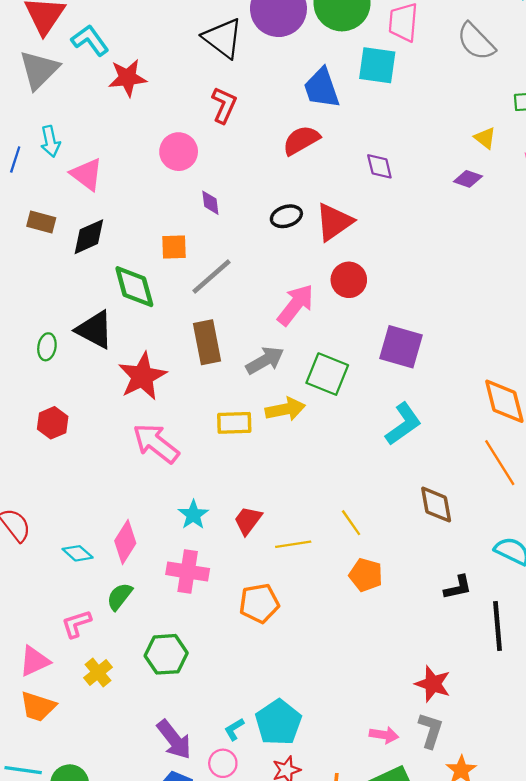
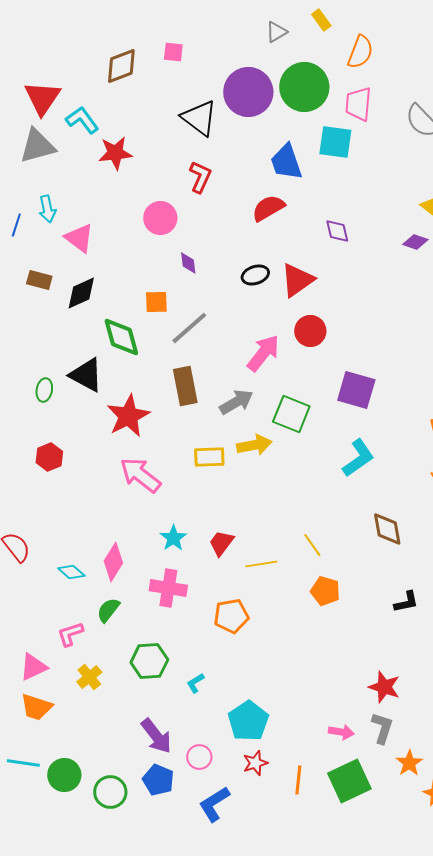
gray triangle: (39, 70) -> (37, 146), turned 30
cyan L-shape: (234, 729) -> (195, 683), moved

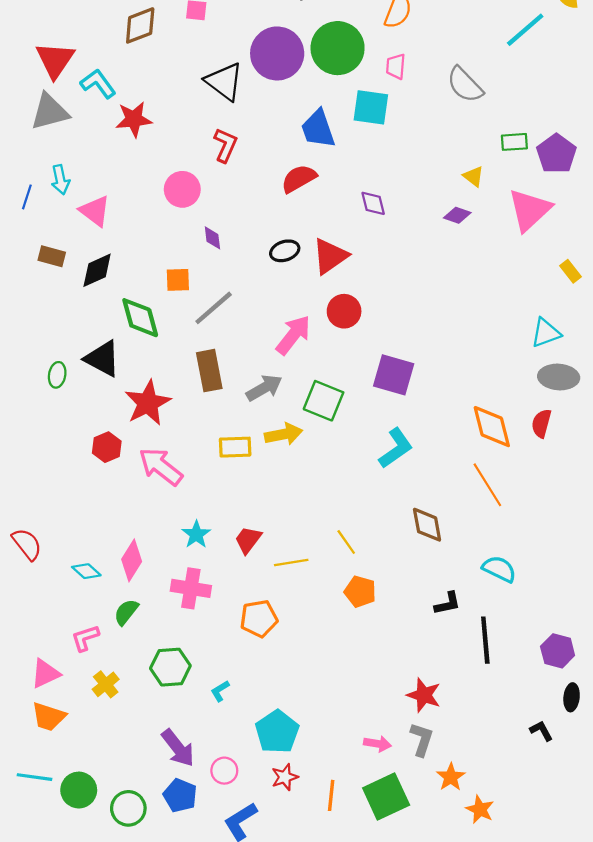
pink trapezoid: (358, 104) -> (396, 66), size x0.7
red hexagon: (49, 457) -> (107, 447), moved

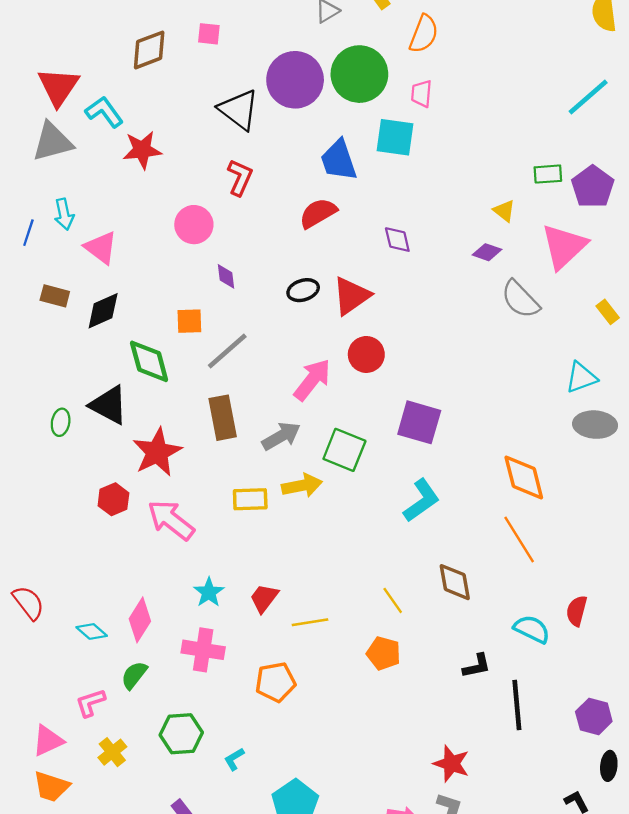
cyan line: (525, 30) -> (588, 97), moved
gray semicircle: (465, 85) -> (520, 299), moved
red semicircle: (541, 423) -> (577, 611), moved
yellow line: (346, 542) -> (393, 600), moved

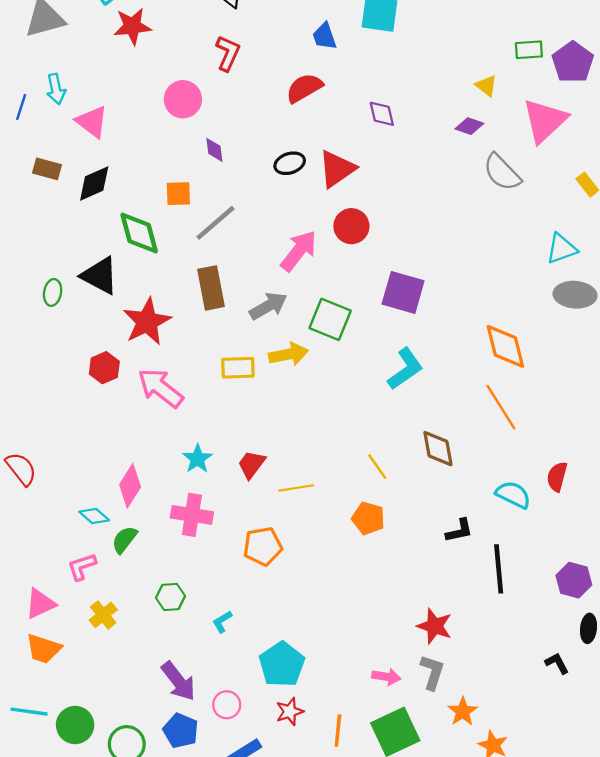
blue trapezoid: (339, 160) -> (324, 36), size x0.7
cyan diamond: (92, 631) -> (94, 516), moved
green hexagon: (181, 734) -> (171, 597), size x0.7

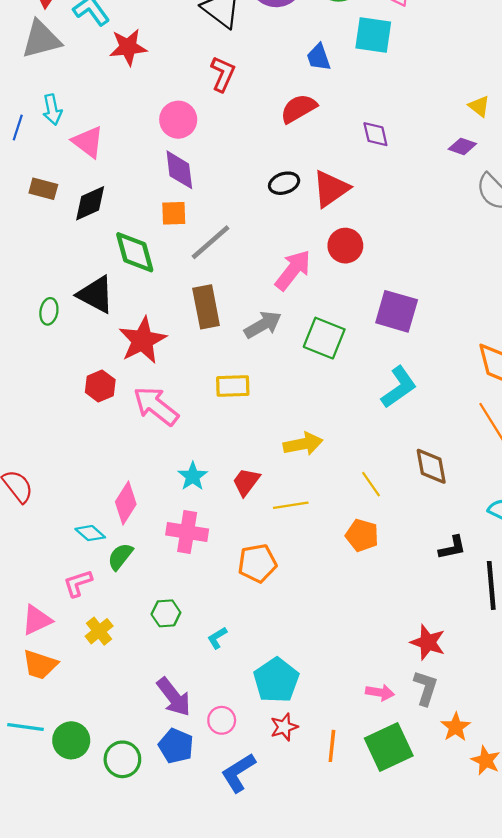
purple diamond: (214, 150) -> (179, 170), moved, size x1.6
yellow arrow: (289, 354) -> (303, 444), moved

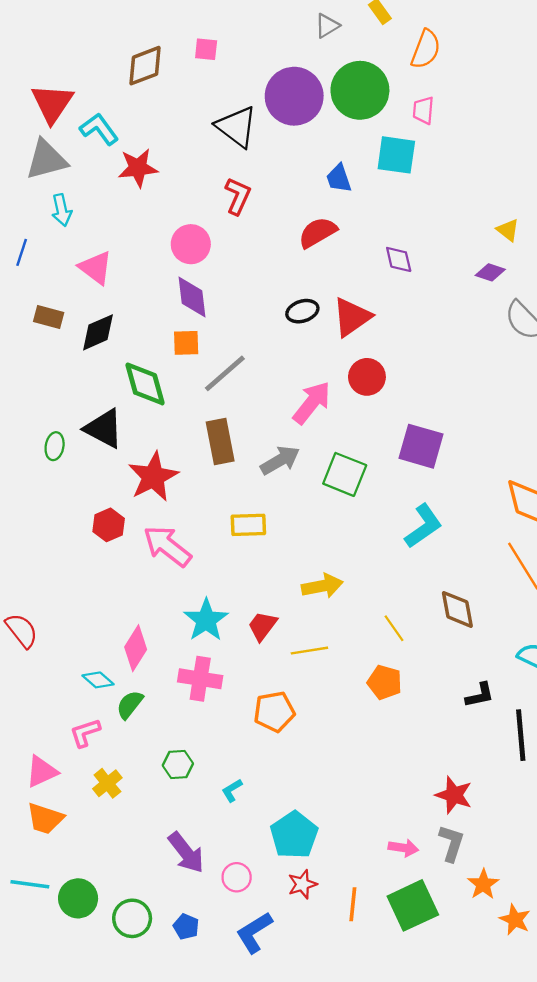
cyan arrow: (52, 110) -> (62, 210), moved
cyan star: (193, 476) -> (206, 620), size x1.4
blue pentagon: (176, 746) -> (186, 927), moved, size x0.7

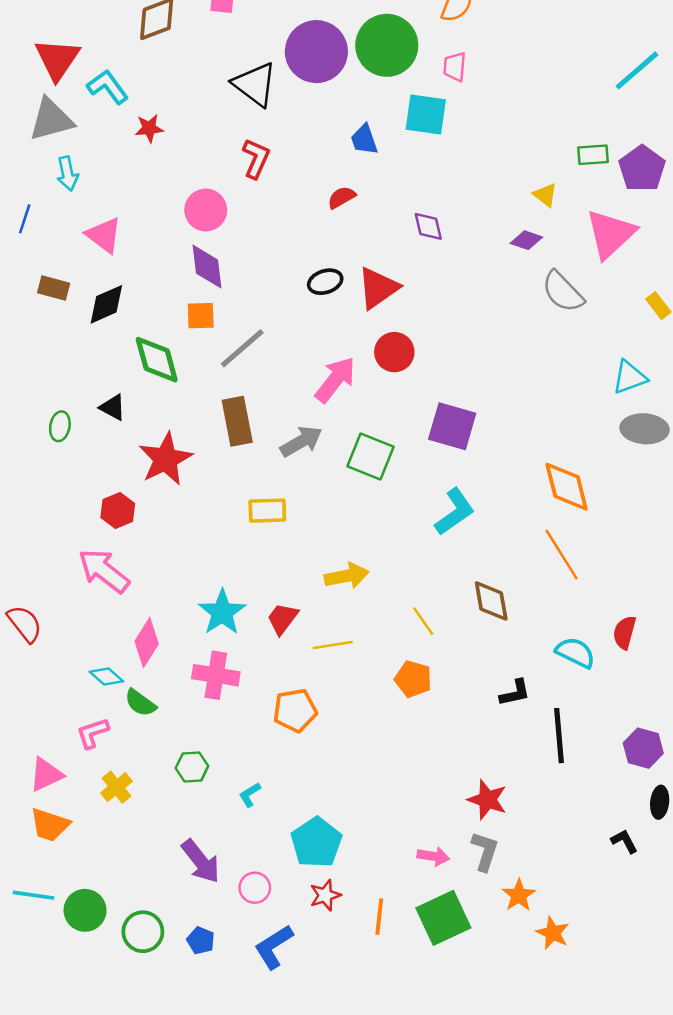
red star: (138, 168) -> (149, 128), size x0.7
red semicircle: (318, 232) -> (342, 197), size x0.7
black triangle: (104, 429) -> (113, 407), size x0.6
pink arrow: (167, 546) -> (104, 571), moved
green semicircle: (130, 705) -> (140, 703), turned -92

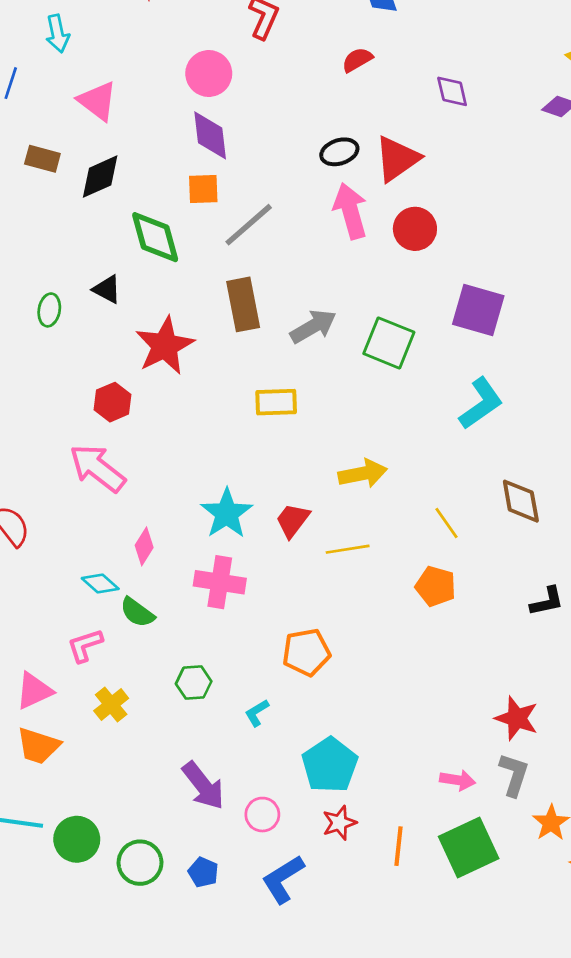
pink arrow: (335, 380) -> (350, 211), moved, turned -54
pink diamond: (147, 643) -> (144, 546), size x0.7
orange pentagon: (295, 710) -> (306, 652), moved

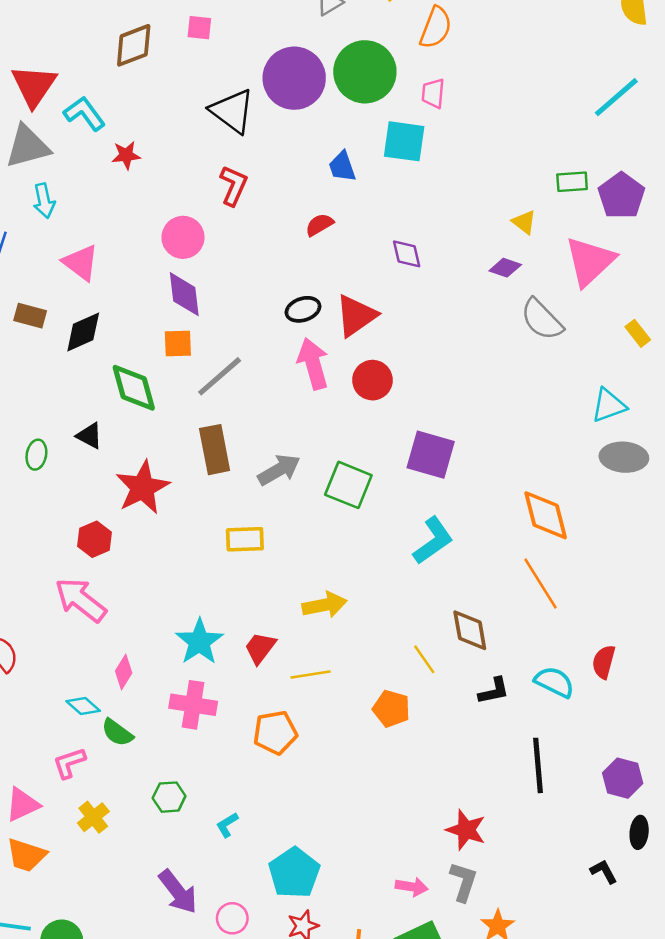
yellow line: (447, 523) -> (424, 659), moved
black L-shape: (547, 601) -> (494, 691), moved
orange pentagon: (306, 652) -> (275, 733), moved

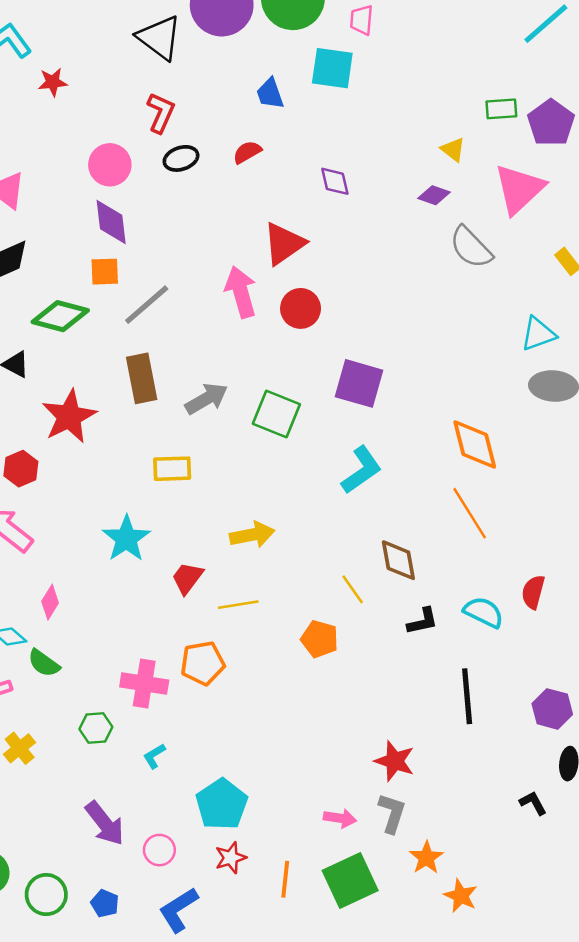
black ellipse: (303, 309) -> (181, 158), moved
green diamond: (134, 388) -> (60, 316), turned -60
cyan star: (199, 642) -> (126, 539), moved
pink cross: (193, 705) -> (144, 683), moved

